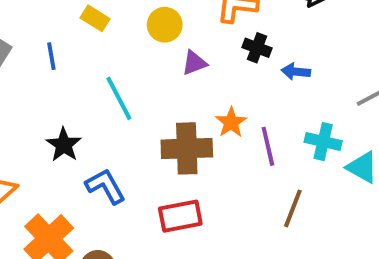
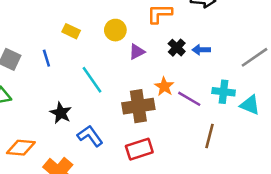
black cross: (257, 48) -> (177, 48), moved, turned 30
purple line: (268, 146) -> (189, 99), turned -40

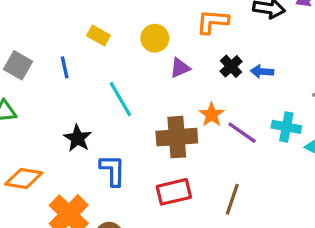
blue L-shape: (90, 136) -> (113, 170), turned 32
brown line: (209, 136) -> (232, 199), moved

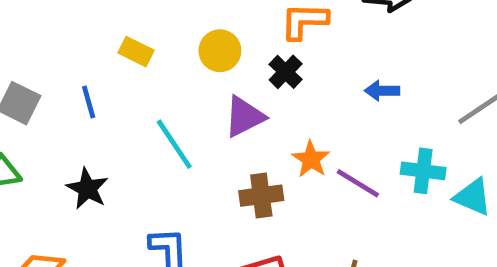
black cross: (231, 66) -> (286, 72), moved
purple triangle: (180, 68) -> (244, 117), moved, size x1.4
brown cross: (177, 137) -> (261, 196), size x0.7
black star: (78, 138) -> (87, 189), moved

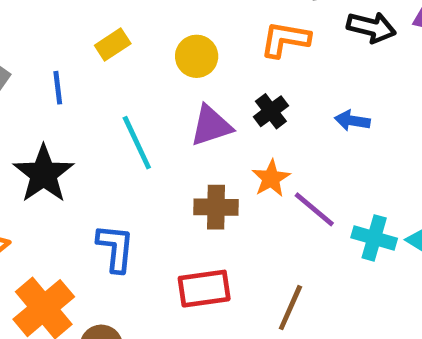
yellow rectangle: (136, 52) -> (113, 44), turned -68
black cross: (286, 72) -> (271, 111), moved
cyan cross: (423, 171) -> (374, 238), moved
black star: (87, 189) -> (44, 174), size x1.4

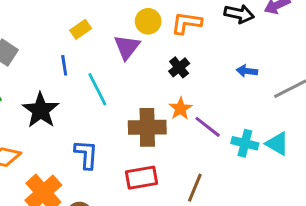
yellow circle: (197, 56) -> (148, 21), moved
blue line: (58, 88) -> (64, 65), moved
blue arrow: (352, 121) -> (247, 71), moved
purple triangle: (211, 126) -> (127, 47), moved, turned -32
brown cross: (216, 207) -> (147, 127), size x1.4

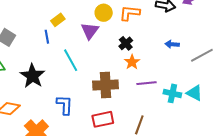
blue line: (64, 65) -> (47, 37), moved
orange star: (180, 109) -> (132, 62), moved
purple line: (208, 127) -> (147, 83), turned -42

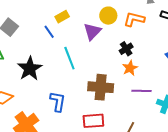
blue line: (47, 37) -> (49, 32), turned -32

